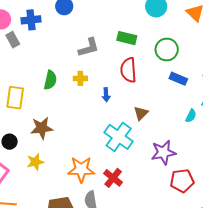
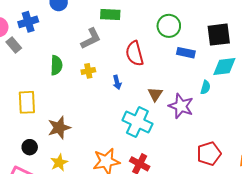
green rectangle: (127, 38) -> (110, 15), moved
green semicircle: (50, 80) -> (56, 65), moved
purple star: (163, 152) -> (181, 106), moved, turned -30

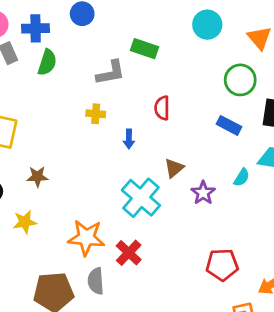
green circle: (169, 26) -> (240, 80), moved
red semicircle: (135, 54) -> (162, 108), size x0.7
green semicircle: (56, 65) -> (47, 62), moved
purple star: (181, 106) -> (203, 193), size x0.7
brown star: (59, 128) -> (37, 177), size x0.7

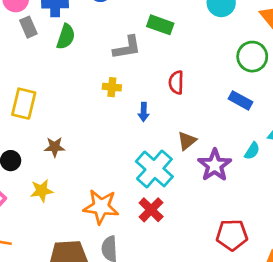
purple star: (203, 193) -> (215, 165), size x1.4
red cross: (129, 253) -> (151, 210), moved

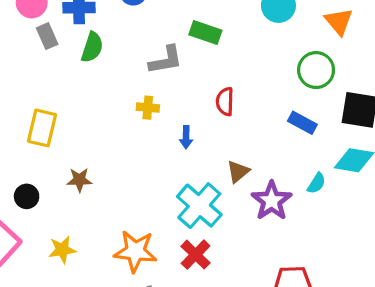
yellow star: (42, 191) -> (62, 250), moved

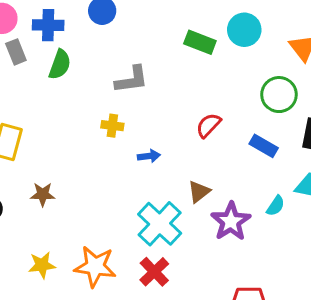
green rectangle: (205, 33) -> (200, 42), moved
red semicircle: (225, 102) -> (208, 125), moved, turned 40
blue arrow: (186, 137) -> (149, 156), turned -100
yellow star: (62, 250) -> (42, 265), moved

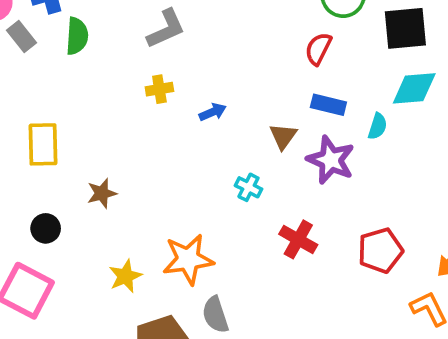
red semicircle: (208, 125) -> (318, 49), moved
blue rectangle: (264, 146) -> (328, 105), moved
cyan cross: (160, 224) -> (248, 187), size x0.5
red cross: (154, 272) -> (298, 239), moved

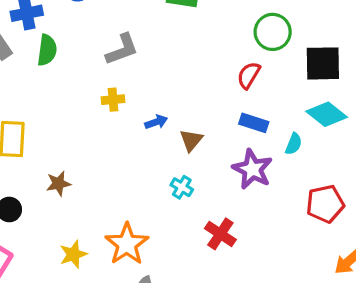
cyan diamond: (414, 88) -> (327, 114), turned 39
brown triangle: (283, 136) -> (191, 140), moved
red pentagon: (380, 250) -> (325, 204), moved
orange star: (188, 259) -> (127, 244), turned -30

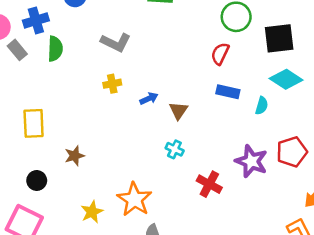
gray L-shape: (122, 49) -> (116, 42), turned 52
purple star: (252, 169) -> (251, 161), moved

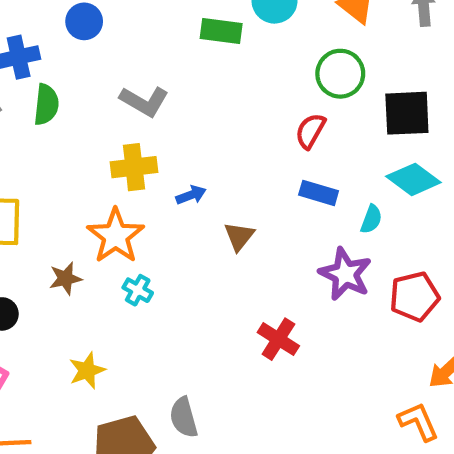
yellow cross: (112, 84) -> (134, 167), size x1.5
brown triangle: (178, 111) -> (239, 236), moved
cyan cross: (175, 149) -> (138, 290), moved
purple star: (251, 161) -> (345, 274), moved
orange star: (134, 199) -> (116, 236), moved

